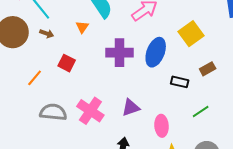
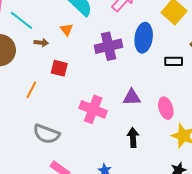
brown arrow: (47, 34) -> (41, 43), moved
purple triangle: (131, 108) -> (132, 97), turned 30
gray semicircle: (53, 112) -> (46, 134), moved, turned -152

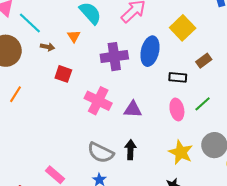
orange line: (31, 90) -> (16, 94), moved
pink ellipse: (166, 108) -> (177, 109), moved
pink cross: (93, 109) -> (98, 101), moved
gray semicircle: (46, 134) -> (101, 153), moved

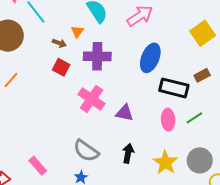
yellow square: (183, 28) -> (203, 33), moved
brown arrow: (47, 47) -> (59, 43), moved
purple cross: (114, 57) -> (97, 56), moved
black rectangle: (178, 77) -> (174, 88), size x1.6
black arrow: (130, 150) -> (128, 153), moved

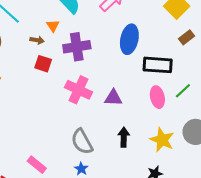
brown rectangle: (202, 75) -> (186, 37), moved
gray semicircle: (86, 151) -> (82, 142), turned 36

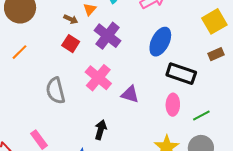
purple cross: (77, 47) -> (108, 36), turned 32
green line: (183, 91) -> (201, 116), moved
black arrow: (124, 137) -> (101, 130), moved
gray semicircle: (82, 142) -> (56, 91), moved

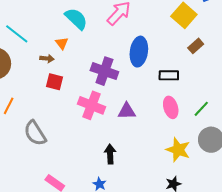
purple cross: (108, 36) -> (104, 71), moved
black rectangle: (181, 74) -> (169, 75), size x0.7
gray semicircle: (56, 91) -> (35, 133), moved

